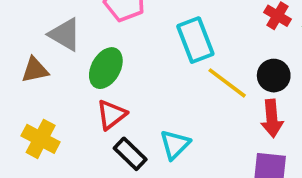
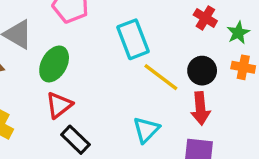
cyan triangle: (175, 145) -> (146, 130), moved

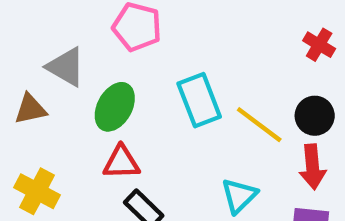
cyan rectangle: (133, 39) -> (199, 100), moved
red triangle: (59, 105) -> (121, 162), turned 36

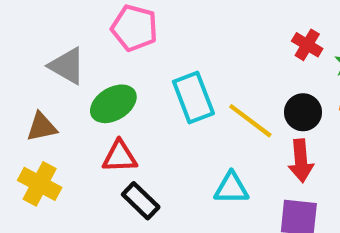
green ellipse: (115, 107) -> (113, 104), turned 30
brown triangle: (30, 109) -> (42, 127), moved
cyan triangle: (239, 196) -> (231, 188), turned 45

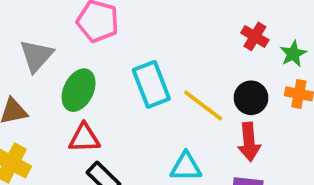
gray triangle: (67, 66) -> (36, 56), turned 42
green ellipse: (113, 104) -> (79, 90), turned -33

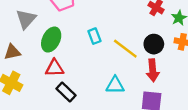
cyan rectangle: (151, 84) -> (94, 36), size x0.6

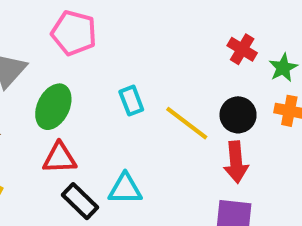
cyan triangle: (115, 85) -> (125, 189), moved

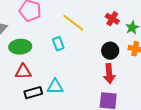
green ellipse: (53, 107) -> (20, 47), turned 60
yellow line: (187, 123) -> (73, 23), moved
black rectangle: (80, 201) -> (33, 93), turned -60

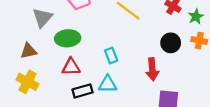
cyan rectangle: (58, 44) -> (111, 55), moved
red arrow: (109, 74) -> (152, 69), moved

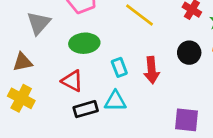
green ellipse: (68, 38) -> (84, 43), moved
red triangle: (71, 67) -> (72, 81), turned 30
red arrow: (152, 69) -> (152, 70), moved

